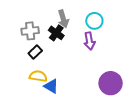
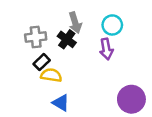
yellow semicircle: (38, 76) -> (51, 75), moved

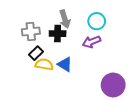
black cross: (67, 39) -> (58, 34), turned -35
purple arrow: (106, 49) -> (92, 42), turned 78
blue triangle: (61, 103) -> (65, 64), moved

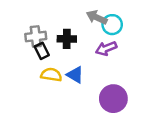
gray arrow: (65, 19) -> (97, 17), moved, turned 132
black rectangle: (36, 53) -> (42, 51), moved, turned -72
purple circle: (113, 85) -> (113, 99), moved

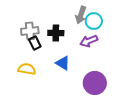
gray arrow: (97, 17) -> (81, 15), turned -96
yellow semicircle: (51, 75) -> (27, 69), moved

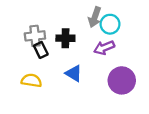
purple circle: (95, 83) -> (122, 80), moved

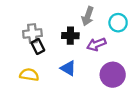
cyan circle: (110, 24) -> (118, 23), moved
black cross: (65, 38) -> (70, 36), moved

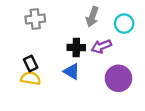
gray cross: (32, 33) -> (35, 19), moved
black cross: (70, 36) -> (76, 48), moved
black rectangle: (38, 46) -> (31, 63), moved

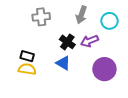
gray cross: (35, 19) -> (41, 17), moved
black cross: (76, 48) -> (67, 42), turned 35
black rectangle: (31, 63) -> (27, 56), turned -48

